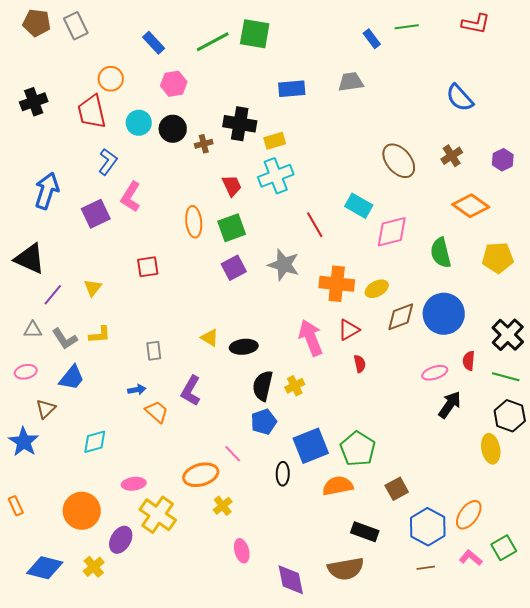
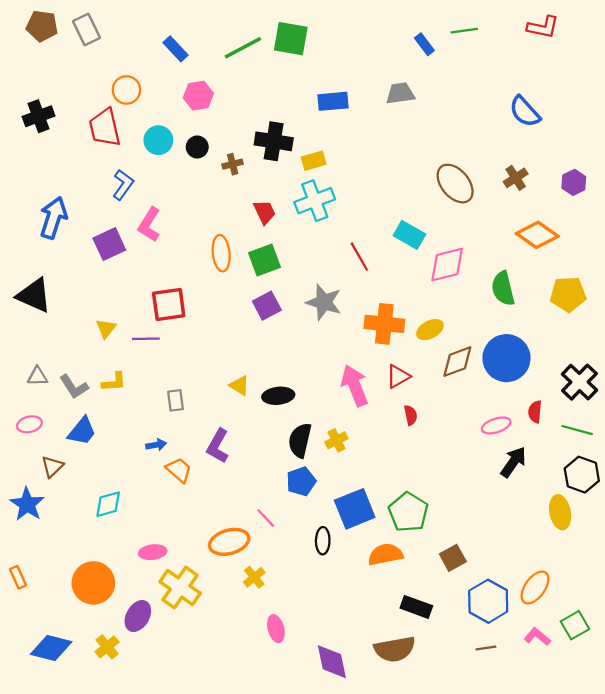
black circle: (173, 129) -> (197, 147), size x0.7
red square: (148, 267) -> (169, 304), size x1.4
purple line: (53, 295) -> (146, 339), moved, turned 50

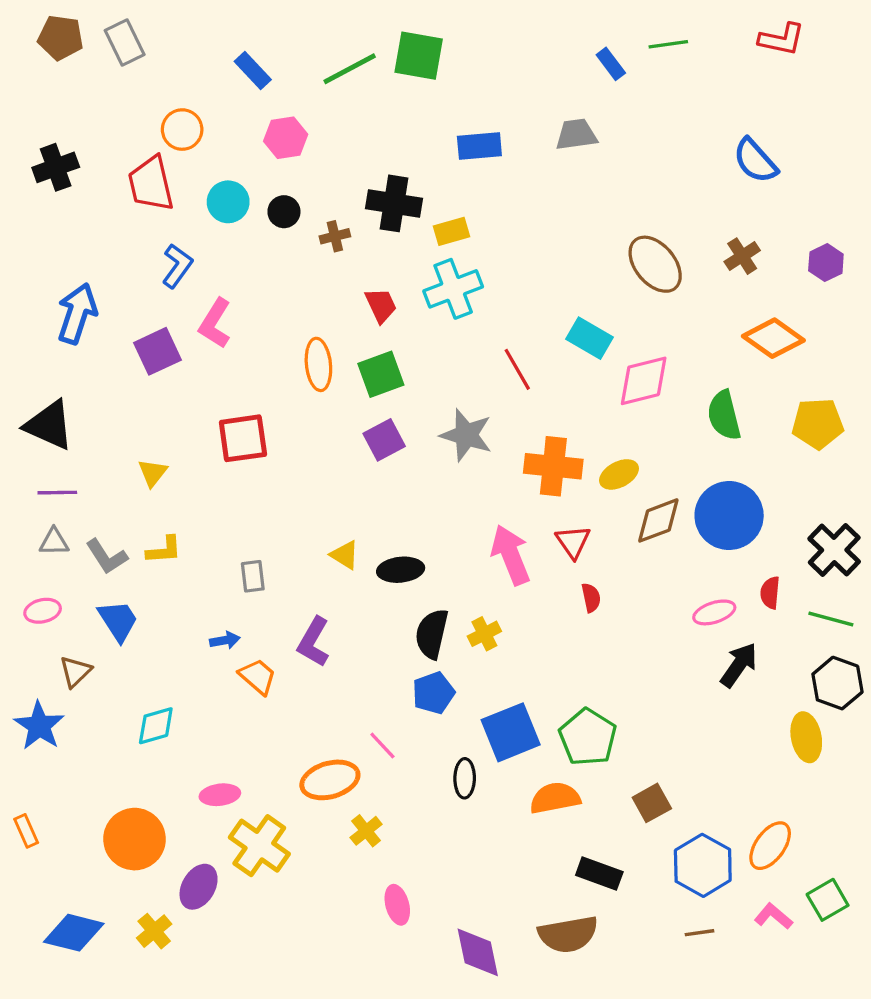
purple line: (146, 339) -> (57, 493), moved
red triangle: (398, 376) -> (573, 542), turned -35
blue trapezoid: (82, 431) -> (118, 621), turned -72

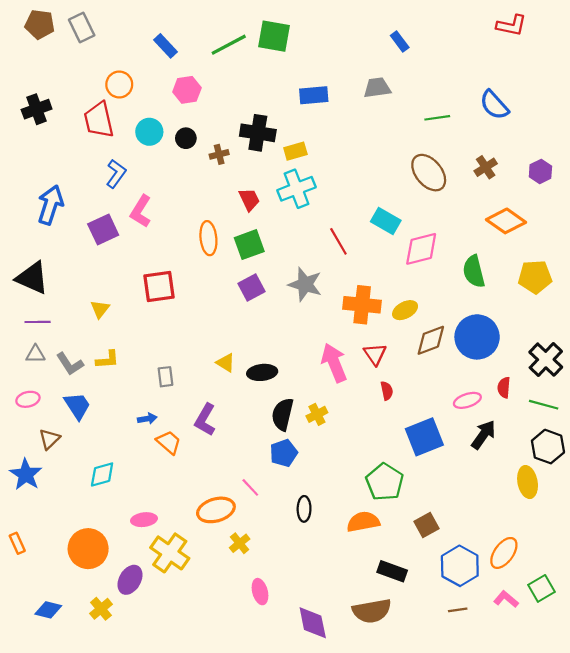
green line: (668, 44) -> (437, 118), moved
blue square: (511, 732) -> (424, 437), moved
blue diamond: (74, 933) -> (48, 610), size x0.7

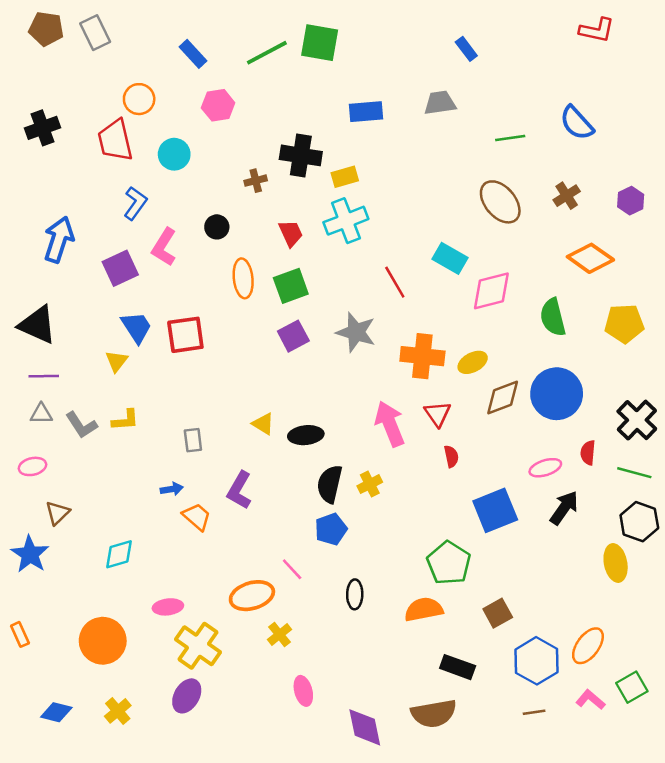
black circle: (186, 138) -> (217, 227), moved
blue trapezoid: (77, 406) -> (137, 327), moved
purple ellipse: (130, 580) -> (187, 696), moved

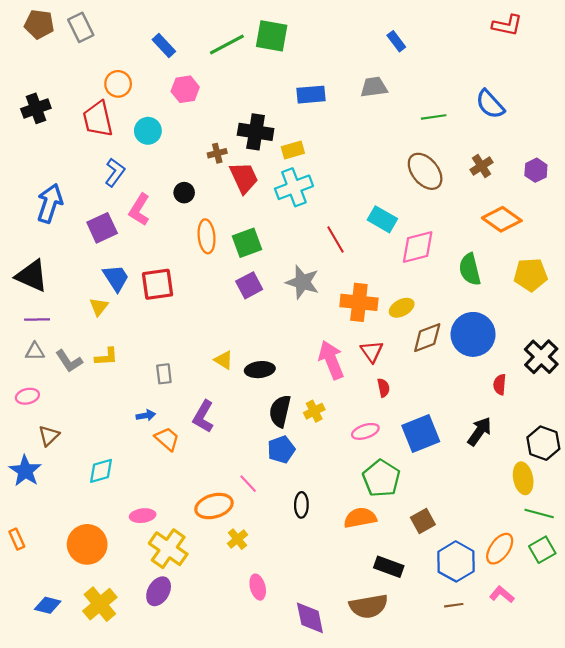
red trapezoid: (291, 233) -> (244, 178), moved, size x1.4
pink ellipse: (545, 468) -> (365, 431), moved
green line: (634, 473) -> (539, 513), moved
green square: (632, 687) -> (542, 550), moved
yellow cross: (118, 711) -> (100, 604), size x1.5

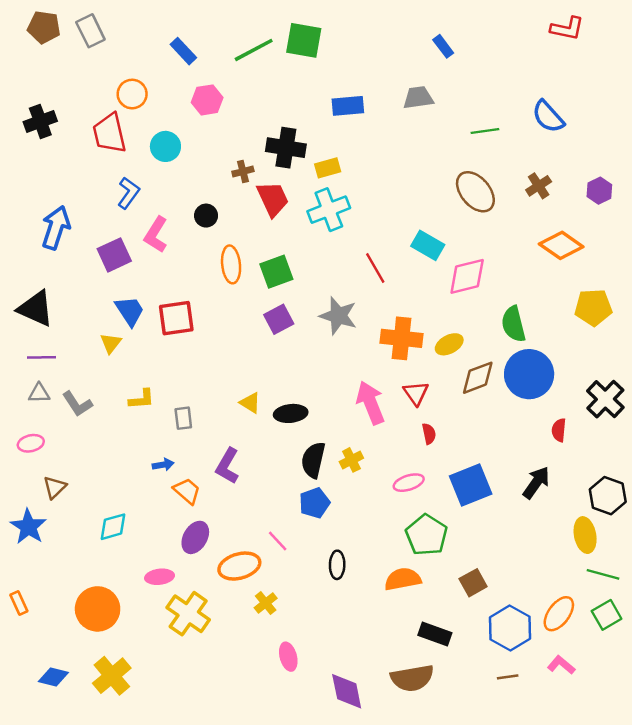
green semicircle: (470, 269) -> (514, 324), moved
yellow L-shape: (106, 357) -> (142, 399), moved
purple ellipse: (159, 591) -> (195, 537), moved

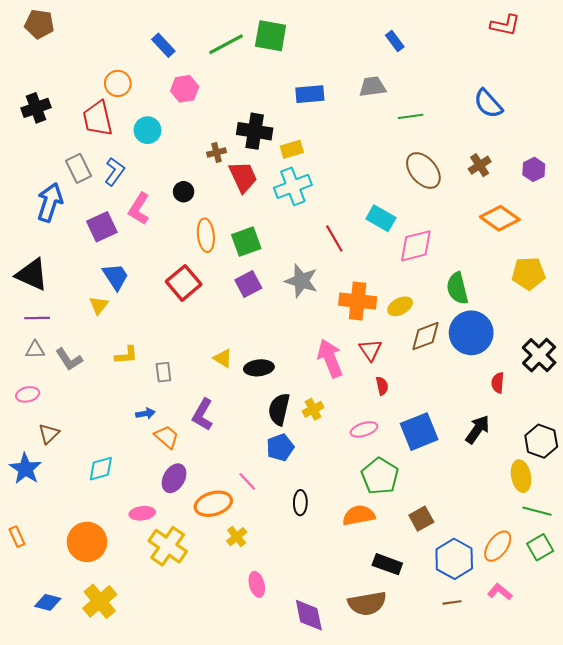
gray rectangle: (90, 31) -> (79, 168), moved
green line: (485, 131) -> (411, 116), moved
red square: (176, 318) -> (184, 283), moved, turned -32

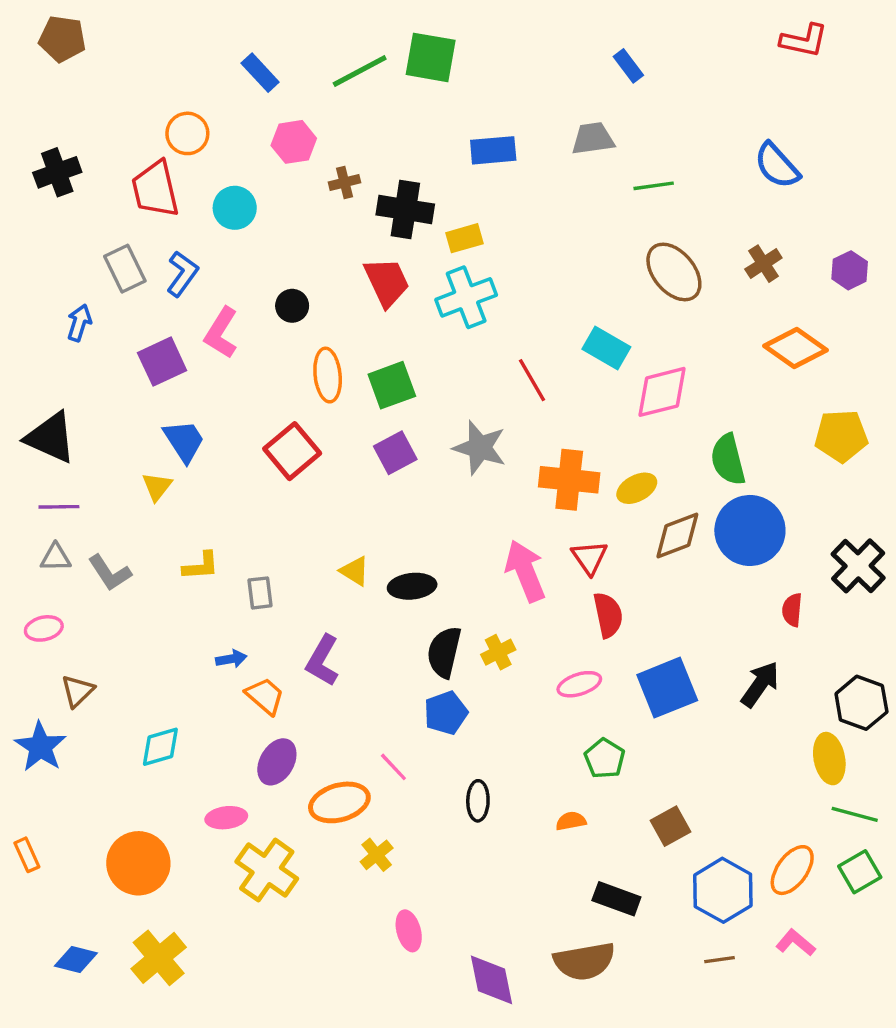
brown cross: (216, 152) -> (344, 182), moved
blue arrow: (50, 202) -> (79, 323), size x0.6
red semicircle: (382, 386) -> (608, 615), size x1.5
green pentagon: (380, 476) -> (605, 759), size x0.7
orange semicircle: (359, 515) -> (571, 821), size x0.6

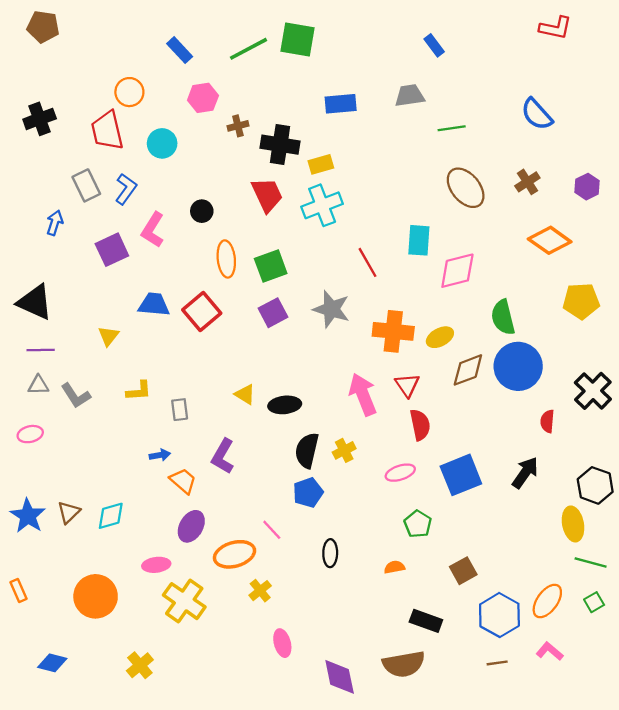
cyan rectangle: (606, 348) -> (419, 240), turned 64
blue trapezoid: (184, 441) -> (154, 305), moved, turned -52
brown triangle: (78, 691) -> (69, 512), moved
green square: (860, 872) -> (594, 602), size x0.7
yellow cross: (159, 958) -> (140, 665), moved, size x0.7

